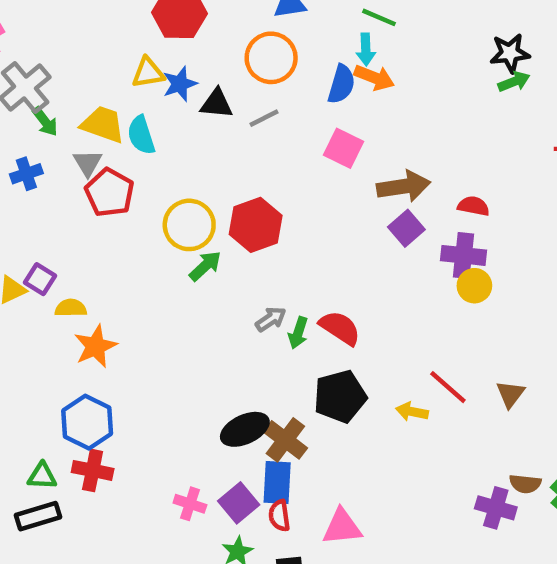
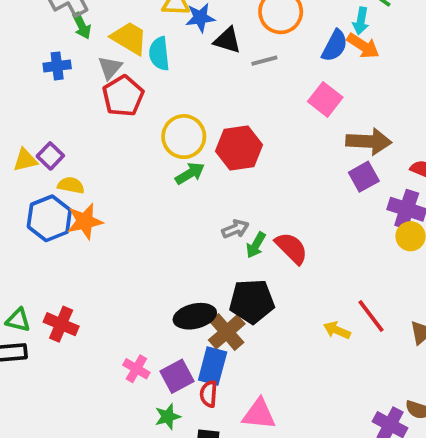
black pentagon: (340, 396) -> (252, 301), moved
blue hexagon: (87, 422) -> (49, 218), moved

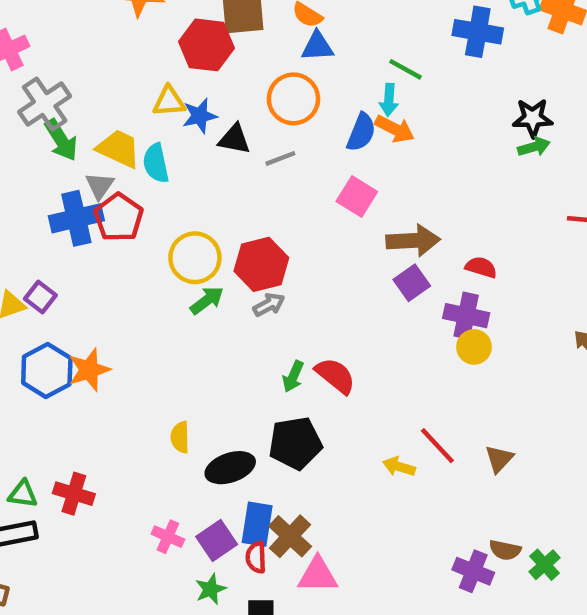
green arrow: (82, 26) -> (61, 140), size x1.4
blue cross: (57, 66) -> (76, 218), moved, size x1.6
yellow semicircle: (71, 185) -> (180, 437), moved, turned -96
gray arrow: (235, 229) -> (269, 305), moved
brown cross: (227, 332) -> (290, 536), moved

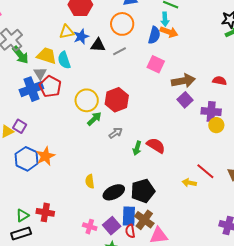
red semicircle: (481, 267) -> (219, 81), moved
gray arrow: (269, 305) -> (116, 133), moved
black pentagon: (295, 443) -> (143, 191), moved
green triangle: (23, 494) -> (22, 215), turned -32

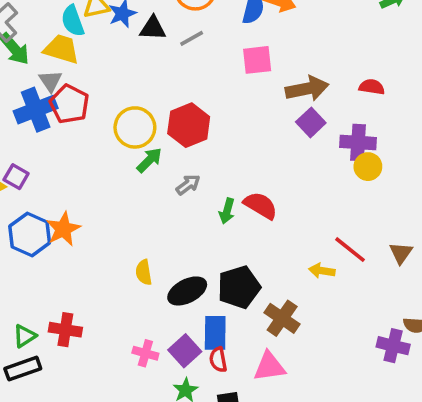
cyan semicircle: (64, 60) -> (73, 21), moved
pink square: (156, 64) -> (257, 60), turned -30
brown cross: (144, 220) -> (282, 318), moved

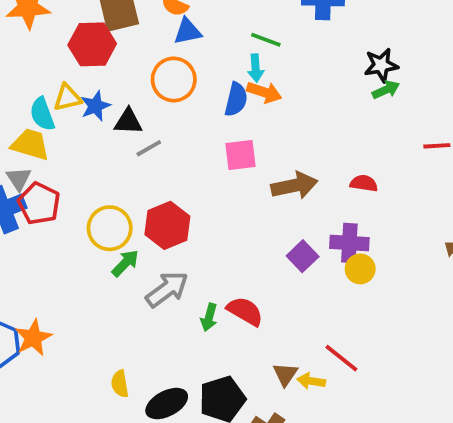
gray line: (192, 38) -> (149, 148), moved
purple square: (311, 122) -> (303, 256), moved
gray arrow: (188, 185) -> (167, 289), size x1.6
brown triangle: (401, 253) -> (285, 374), moved

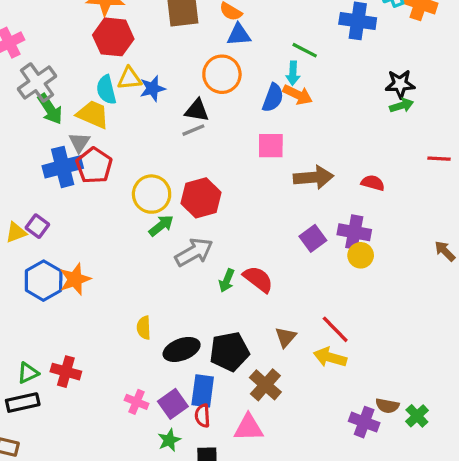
red hexagon: (92, 44) -> (113, 37), moved
black triangle: (128, 122) -> (197, 110), moved
yellow arrow: (311, 381) -> (330, 357), moved, size x1.4

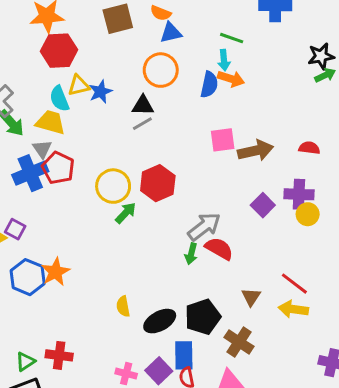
pink square: (271, 146) -> (223, 140), moved
gray arrow: (194, 252) -> (204, 226), moved

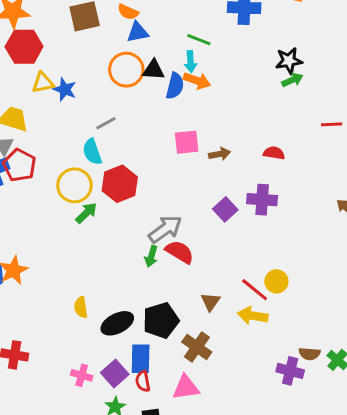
blue star: (101, 92) -> (65, 90), turned -30
cyan semicircle: (59, 99) -> (92, 152), moved
black triangle: (143, 105) -> (154, 70), moved
brown arrow: (256, 151) -> (220, 154), size x0.6
yellow circle: (308, 214) -> (276, 281), moved

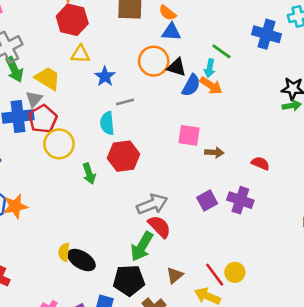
blue star: (65, 90) -> (105, 76), moved
yellow circle: (74, 185) -> (59, 144), moved
green arrow: (86, 213) -> (89, 174), turned 102
green arrow: (151, 256) -> (142, 246), moved, size x1.6
black ellipse: (117, 323) -> (81, 260), moved, turned 44

